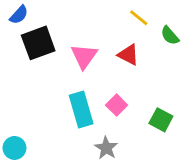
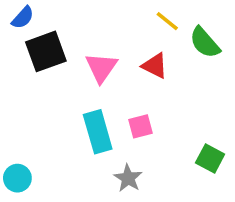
green semicircle: (170, 36) -> (205, 43), size x1.4
pink square: (117, 105) -> (140, 126), turned 30
green square: (161, 120) -> (210, 158), moved

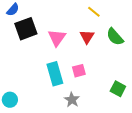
green semicircle: (205, 43) -> (115, 37), moved
red triangle: (155, 66) -> (87, 37), turned 35

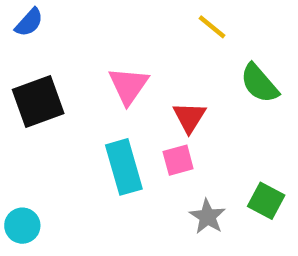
black square: (26, 29) -> (38, 101), moved
red triangle: (87, 37) -> (189, 117), moved
gray star: (72, 100) -> (207, 217), moved

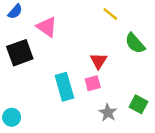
pink triangle: (128, 86) -> (47, 27), moved, turned -30

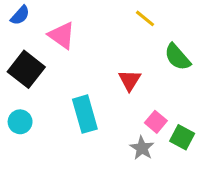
black square: (20, 53) -> (26, 69), turned -32
pink square: (93, 83) -> (156, 122), moved, turned -35
cyan circle: (12, 117) -> (20, 122), moved

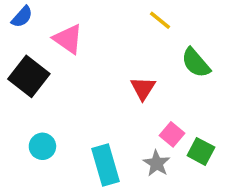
cyan rectangle: (85, 114) -> (105, 165), moved
cyan circle: (20, 122) -> (42, 146), moved

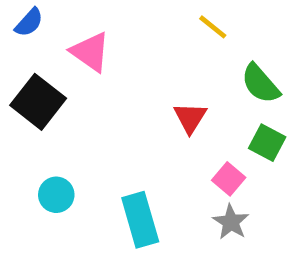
green square: (201, 151) -> (267, 143), moved
gray star: (157, 163) -> (231, 222), moved

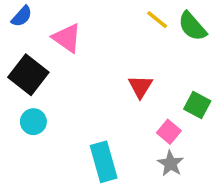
green semicircle: (260, 84) -> (192, 26), moved
cyan circle: (56, 195) -> (33, 122), moved

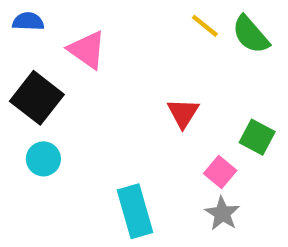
blue semicircle: (22, 16) -> (28, 21), turned -130

